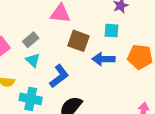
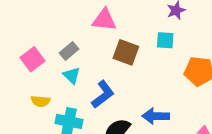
blue arrow: (104, 59) -> (156, 116), moved

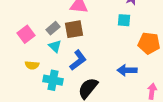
brown square: (126, 52) -> (74, 29), moved, turned -30
blue arrow: (156, 116) -> (127, 70), moved

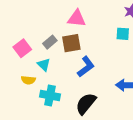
cyan triangle: (55, 46) -> (44, 65), moved
blue L-shape: (78, 60) -> (86, 67), moved

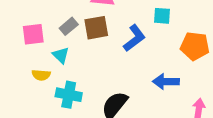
pink square: (22, 48) -> (33, 34), turned 30
blue L-shape: (86, 67) -> (134, 38), moved

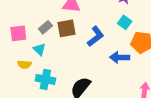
cyan square: (162, 16) -> (125, 22), moved, turned 32
blue arrow: (166, 82) -> (120, 57), moved

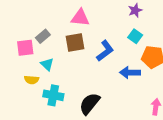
gray rectangle: (45, 27) -> (43, 36), moved

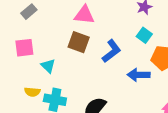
gray rectangle: (43, 36) -> (29, 12), moved
brown square: (75, 43) -> (79, 42), turned 30
yellow semicircle: (32, 80) -> (32, 92), moved

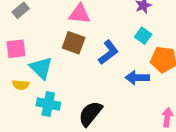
cyan triangle: (48, 66) -> (41, 68), size x1.5
yellow semicircle: (32, 92) -> (21, 85), moved

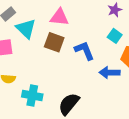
blue L-shape: (108, 52) -> (84, 51), turned -75
cyan triangle: (41, 68) -> (26, 29), moved

